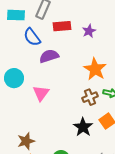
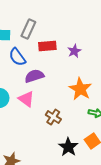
pink triangle: (41, 93) -> (26, 99), moved, turned -30
brown cross: (90, 97) -> (53, 117), moved, turned -35

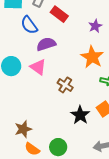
red rectangle: (47, 46) -> (59, 14), turned 42
purple star: (74, 51) -> (95, 26), moved

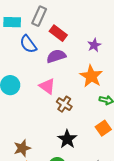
purple semicircle: (46, 44) -> (56, 56), moved
pink triangle: (38, 67) -> (47, 86), moved
black star: (80, 115) -> (67, 139), moved

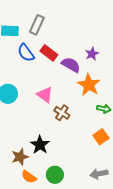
red rectangle: (58, 33) -> (49, 53), moved
purple semicircle: (56, 56) -> (71, 65), moved, turned 48
black star: (67, 139) -> (40, 145), moved

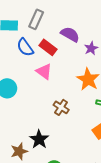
purple semicircle: (71, 65) -> (70, 34), moved
pink triangle: (45, 95) -> (44, 71), moved

